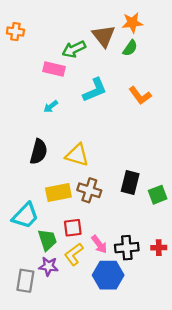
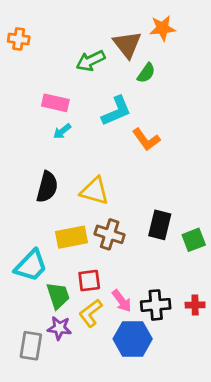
green semicircle: (130, 48) -> (146, 73), moved
pink rectangle: (54, 69) -> (55, 103), moved
orange L-shape: (140, 95) -> (146, 139), moved

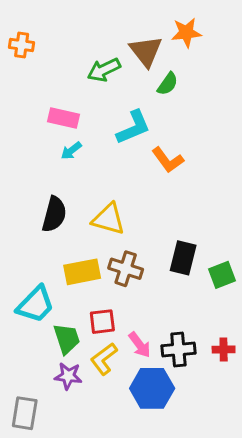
gray rectangle: (31, 346) -> (25, 413), moved

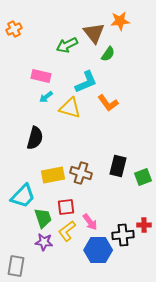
orange cross: (22, 45) -> (14, 29), turned -35
yellow triangle: (109, 219) -> (70, 108), moved
black cross: (178, 350) -> (123, 235), moved

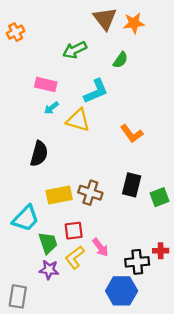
brown triangle: (94, 33) -> (105, 19), moved
orange L-shape: (108, 103) -> (132, 134), moved
blue hexagon: (98, 250) -> (122, 291), moved

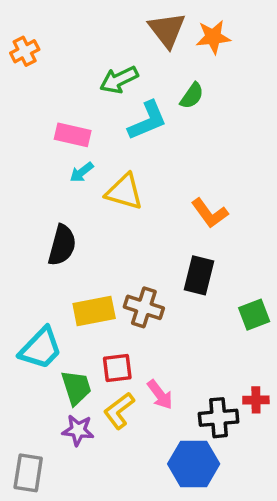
cyan L-shape: (96, 91) -> (147, 121), moved
black rectangle: (132, 185) -> (199, 275), moved

